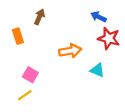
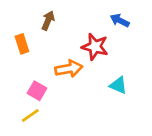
red star: (109, 38) -> (95, 47), moved
orange arrow: (70, 51) -> (69, 69), moved

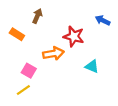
blue arrow: (120, 20) -> (103, 20), moved
orange rectangle: (22, 44) -> (17, 34), turned -40

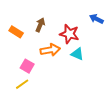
brown arrow: (37, 16) -> (40, 25), moved
cyan triangle: (92, 66) -> (77, 54), moved

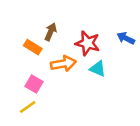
blue arrow: (96, 19) -> (126, 38), moved
orange rectangle: (16, 32) -> (33, 47), moved

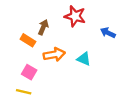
red star: (87, 43) -> (75, 16), moved
yellow line: (28, 107) -> (24, 92), turned 48

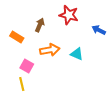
orange rectangle: (28, 40) -> (17, 37), moved
yellow line: (24, 92) -> (22, 84), turned 64

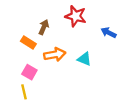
orange rectangle: (17, 37) -> (28, 42), moved

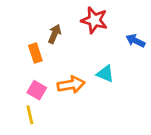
orange rectangle: (28, 42) -> (35, 53), turned 40
orange arrow: (55, 55) -> (71, 85), moved

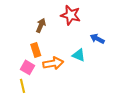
blue arrow: (135, 41) -> (97, 39), moved
orange rectangle: (35, 53) -> (36, 50), moved

